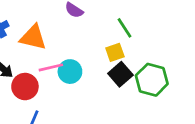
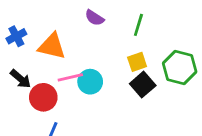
green line: (124, 28) -> (138, 25), moved, turned 50
green hexagon: (152, 80) -> (180, 67), moved

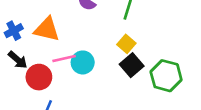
blue cross: (16, 36) -> (14, 31), moved
yellow square: (137, 62) -> (126, 44), turned -30
green hexagon: (180, 67) -> (166, 76), moved

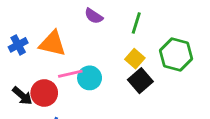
black arrow: (18, 60) -> (22, 96), moved
green hexagon: (166, 76) -> (176, 55), moved

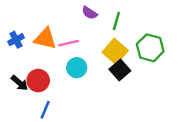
purple semicircle: (94, 16) -> (90, 13), moved
yellow square: (135, 59) -> (115, 51), size x1.5
pink line: (70, 74) -> (69, 43), moved

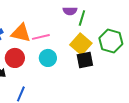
purple semicircle: (90, 13) -> (70, 11), moved, turned -32
black square: (120, 70) -> (85, 60), turned 30
red circle: (38, 81) -> (15, 58), moved

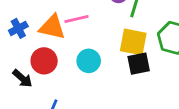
pink line: (41, 37) -> (76, 19), moved
yellow square: (81, 44) -> (133, 42), turned -30

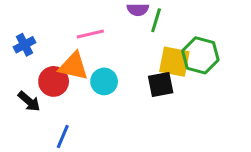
orange triangle: (52, 27) -> (73, 66), moved
yellow square: (133, 42) -> (174, 62), moved

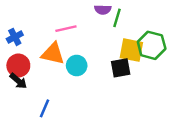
red circle: (54, 81) -> (18, 66), moved

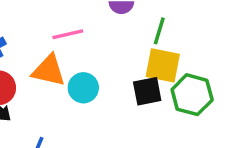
green line: (117, 18) -> (159, 31), moved
green hexagon: (152, 45) -> (192, 95), moved

